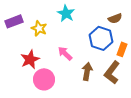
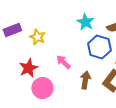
cyan star: (66, 13) -> (85, 22), moved

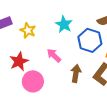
cyan star: (85, 22) -> (64, 24), moved

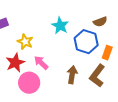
yellow star: (28, 30) -> (25, 42), moved
pink arrow: (54, 55) -> (41, 63), moved

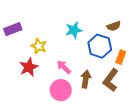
cyan star: (60, 26) -> (74, 30), turned 30
pink arrow: (41, 63) -> (64, 67), moved
pink circle: (29, 83) -> (61, 90), moved

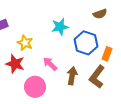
brown semicircle: (114, 26) -> (100, 14), moved
red star: (29, 67) -> (15, 64), turned -30
pink circle: (61, 90) -> (35, 87), moved

